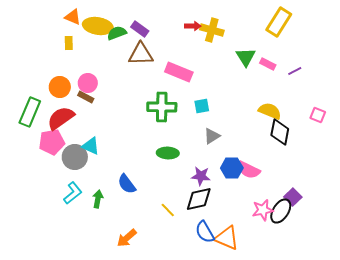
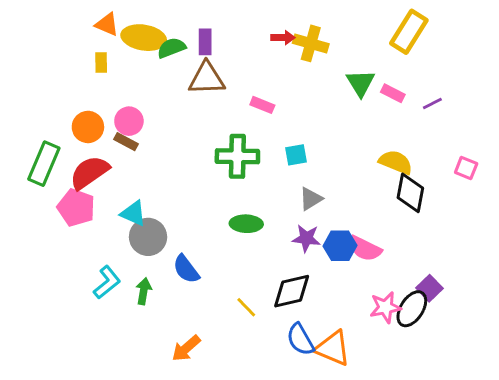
purple rectangle: (140, 29) -> (205, 42), turned 54
pink rectangle: (179, 72) -> (262, 105), size x0.6
pink pentagon: (52, 142) -> (76, 208), turned 30
gray circle: (75, 157) -> (148, 237), moved
purple star: (201, 176) -> (306, 238), moved

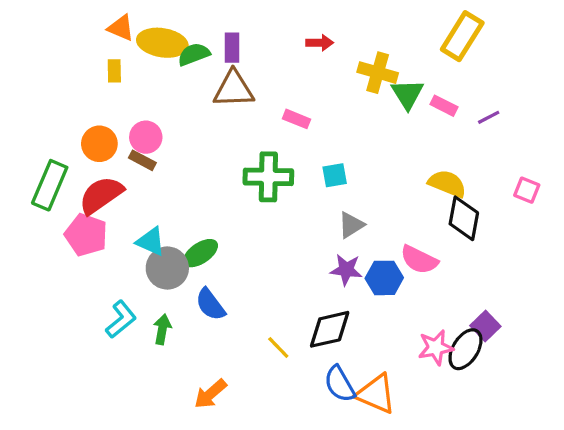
yellow cross: (311, 43) -> (378, 73), moved
green ellipse: (246, 224) -> (200, 253), moved, turned -36
pink semicircle: (365, 249) -> (419, 260), moved

